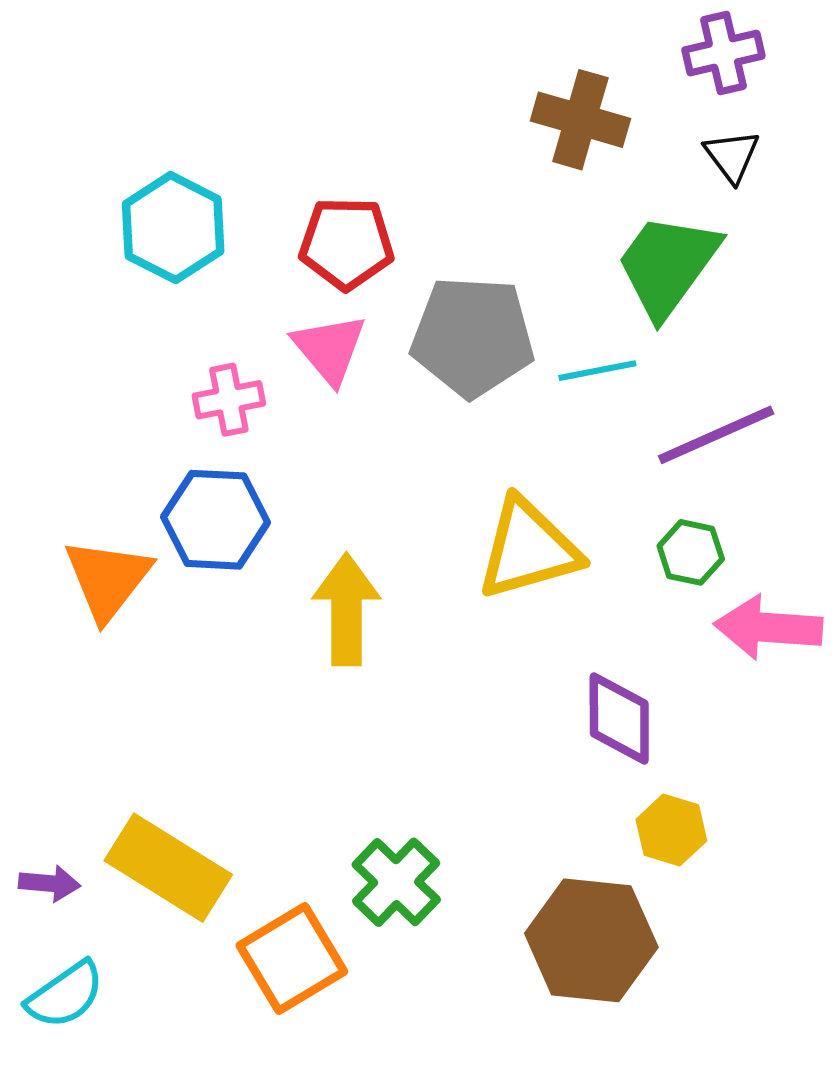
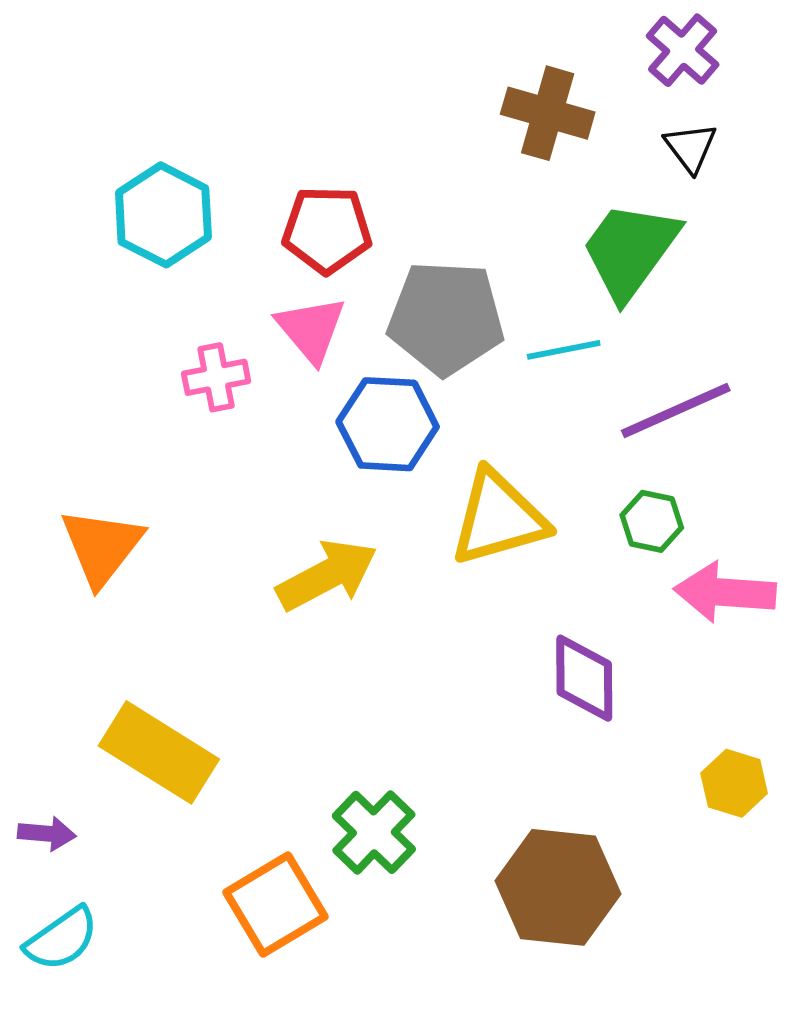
purple cross: (723, 53) -> (683, 50), turned -36
blue hexagon: (216, 520) -> (388, 424), moved
yellow arrow: (346, 609) -> (327, 575), turned 62
yellow hexagon: (671, 830) -> (734, 783), moved
yellow rectangle: (168, 868) -> (159, 752), moved

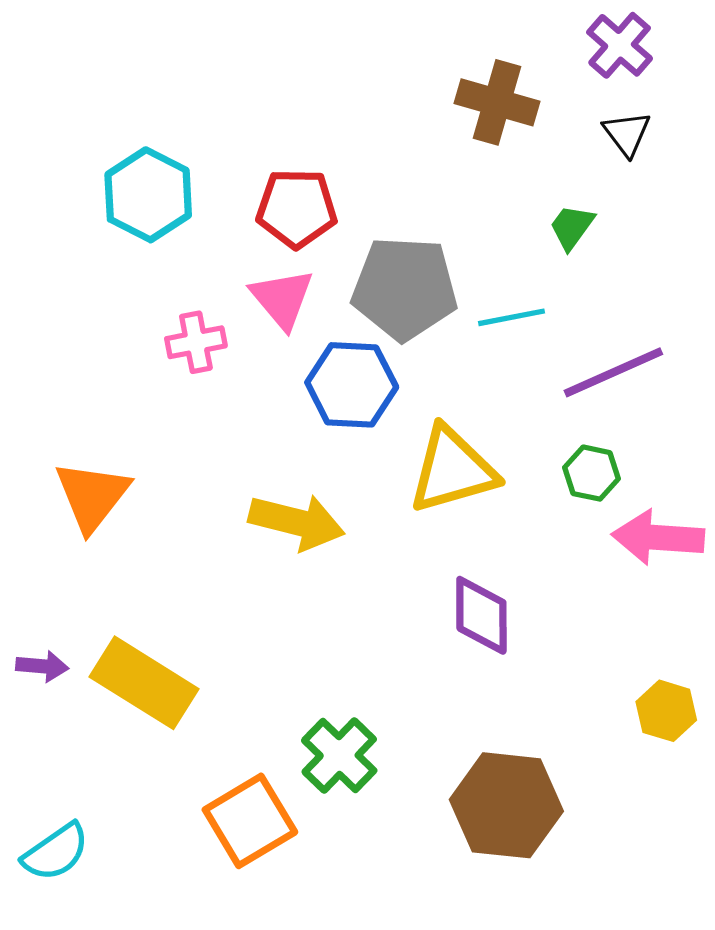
green trapezoid: (630, 250) -> (572, 227), size x0.5
yellow arrow: (327, 575) -> (297, 522), turned 42
purple diamond: (584, 678) -> (481, 615), moved
purple arrow: (47, 834) -> (42, 666), moved

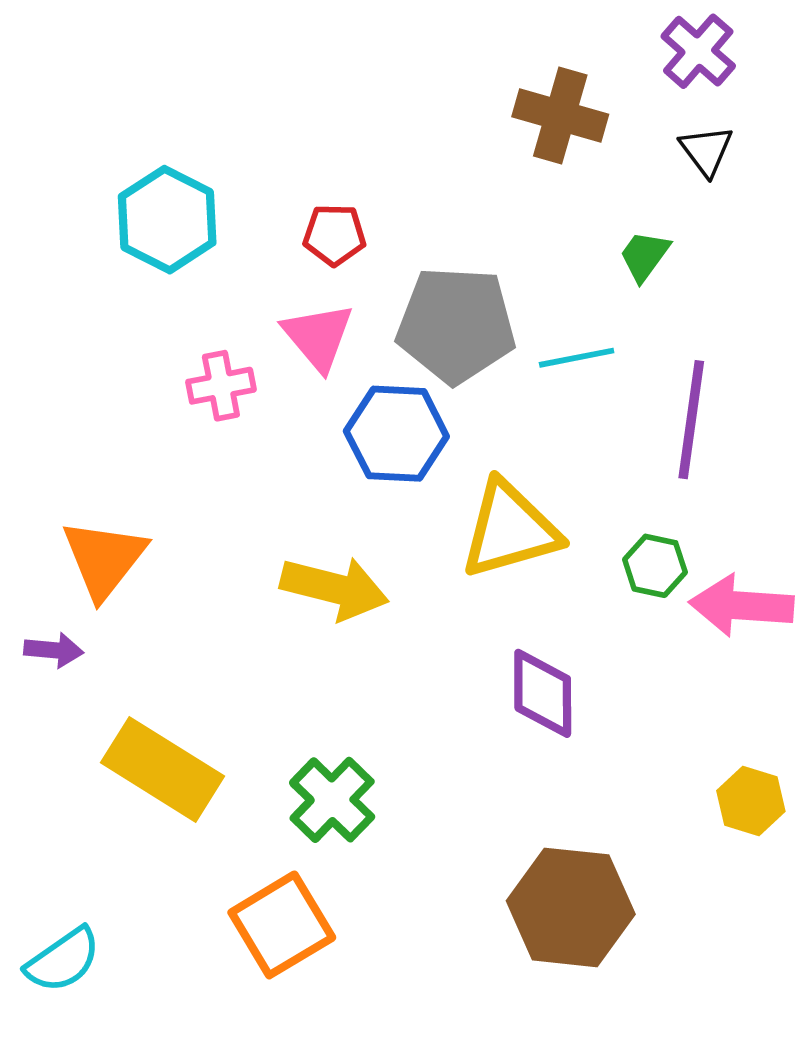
red pentagon: (297, 208) -> (334, 235), size x0.7
purple line: (613, 372) -> (691, 420), turned -58
green hexagon: (592, 473) -> (655, 566), moved
purple arrow: (42, 666) -> (54, 650), moved
green cross: (339, 755) -> (332, 800), moved

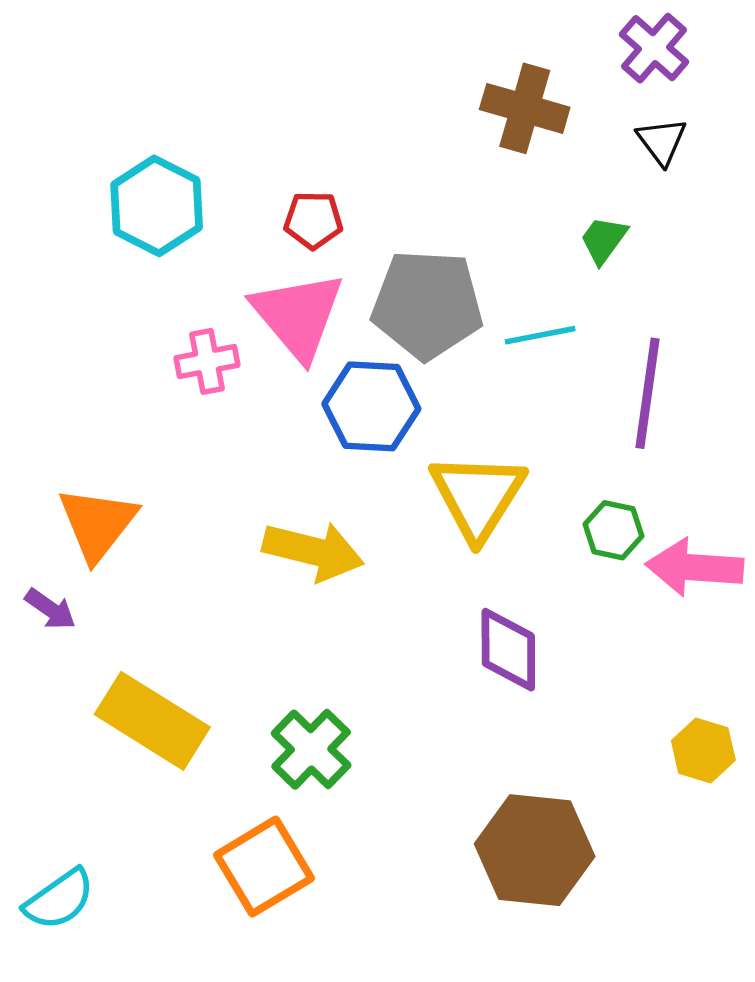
pink triangle: (318, 337) -> (298, 315), size x1.4
yellow triangle: (510, 530) -> (478, 496), turned -42
purple arrow: (54, 650) -> (50, 609), turned 30

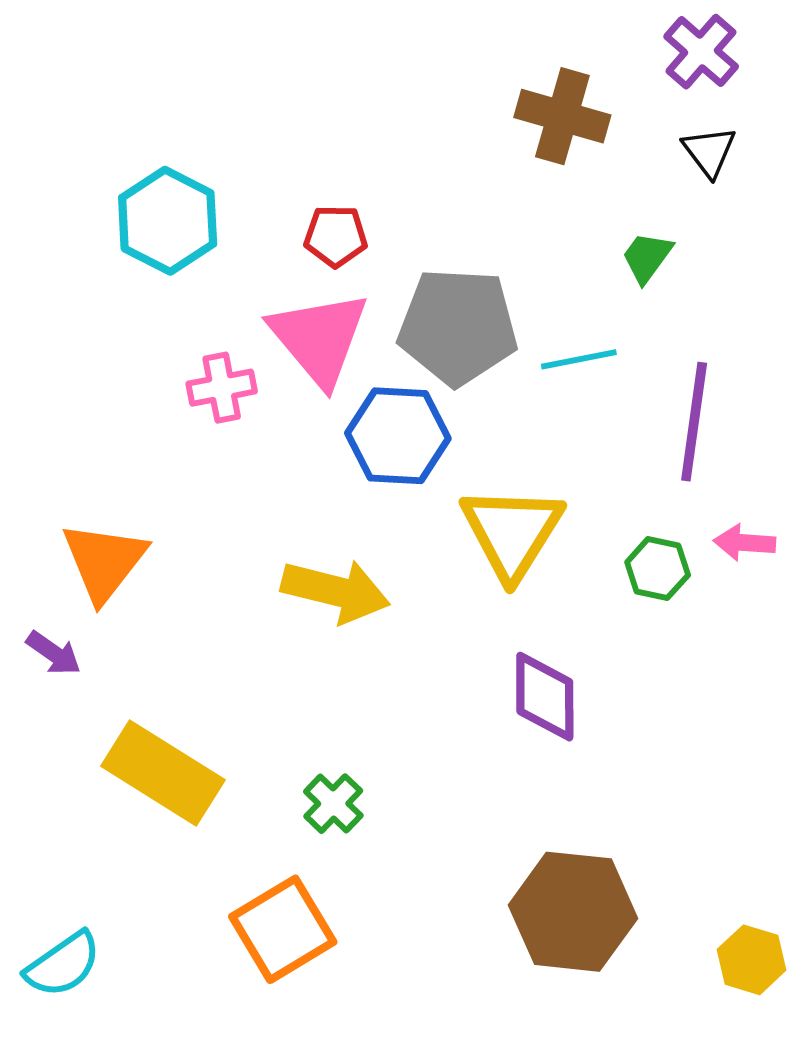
pink arrow: (695, 567) -> (745, 543), moved, size x0.6
green cross: (311, 749) -> (333, 804), size x0.7
yellow hexagon: (703, 750) -> (752, 960), moved

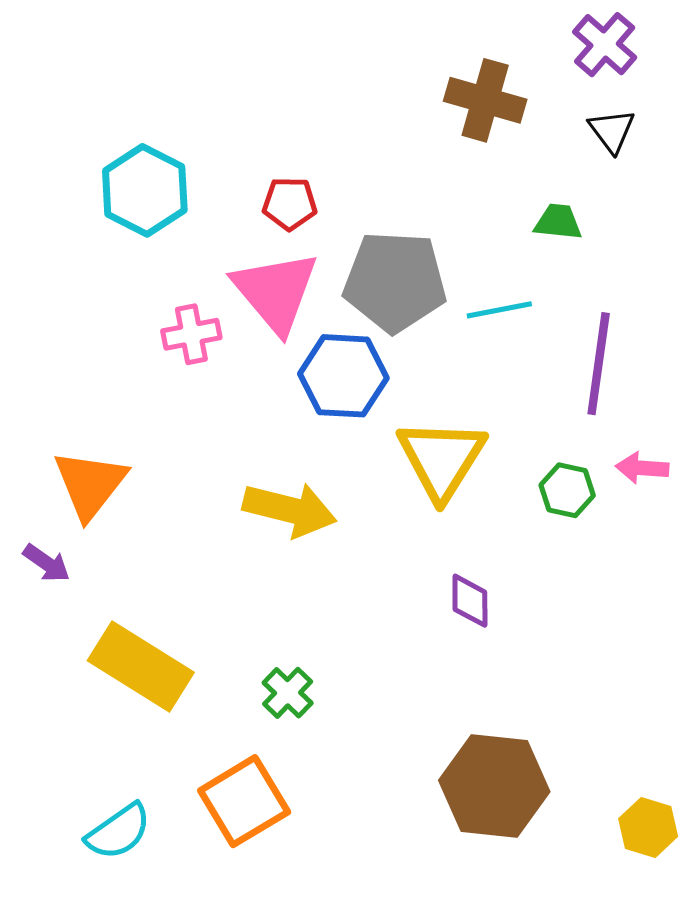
green trapezoid: (647, 257) -> (558, 222), turned 60
purple diamond: (545, 697) -> (470, 601), size x0.7
cyan semicircle: (63, 965) -> (118, 832), moved

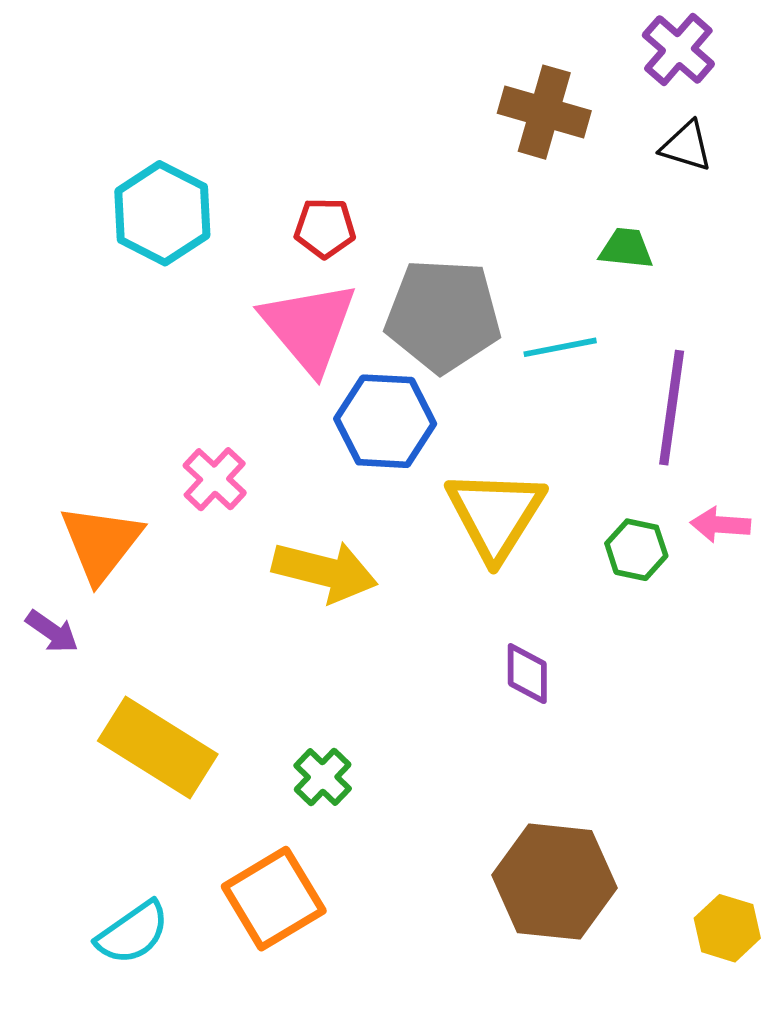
black triangle: (612, 131) -> (686, 146), turned -36
pink cross: (191, 334) -> (215, 479), moved, turned -36

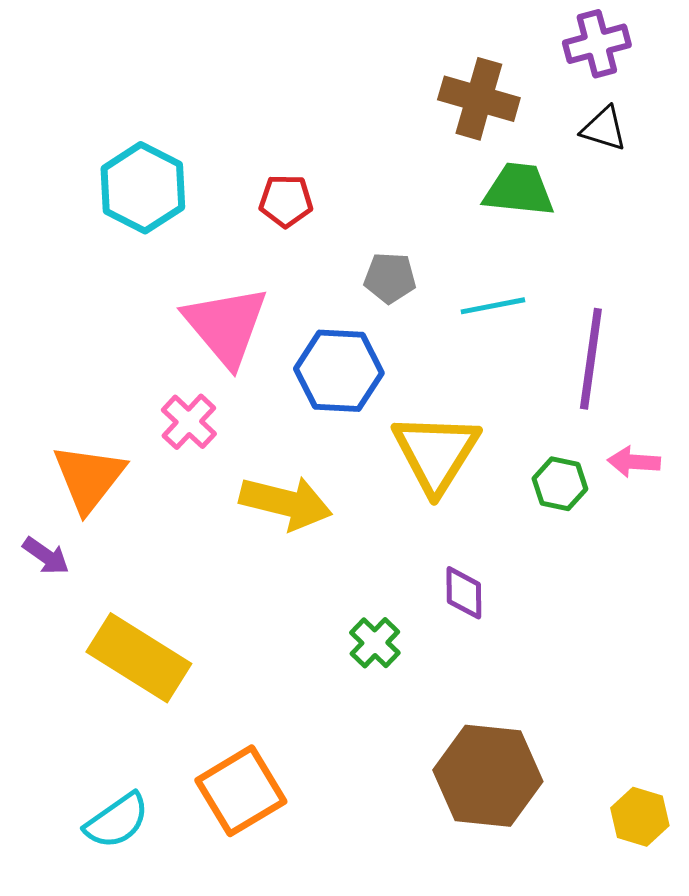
purple cross: (678, 50) -> (597, 44), turned 34
green trapezoid: (626, 248) -> (519, 190), moved, size x1.5
gray pentagon: (443, 316) -> (390, 278), size x0.5
pink triangle: (309, 327) -> (226, 326), moved
green cross: (323, 777) -> (375, 643), moved

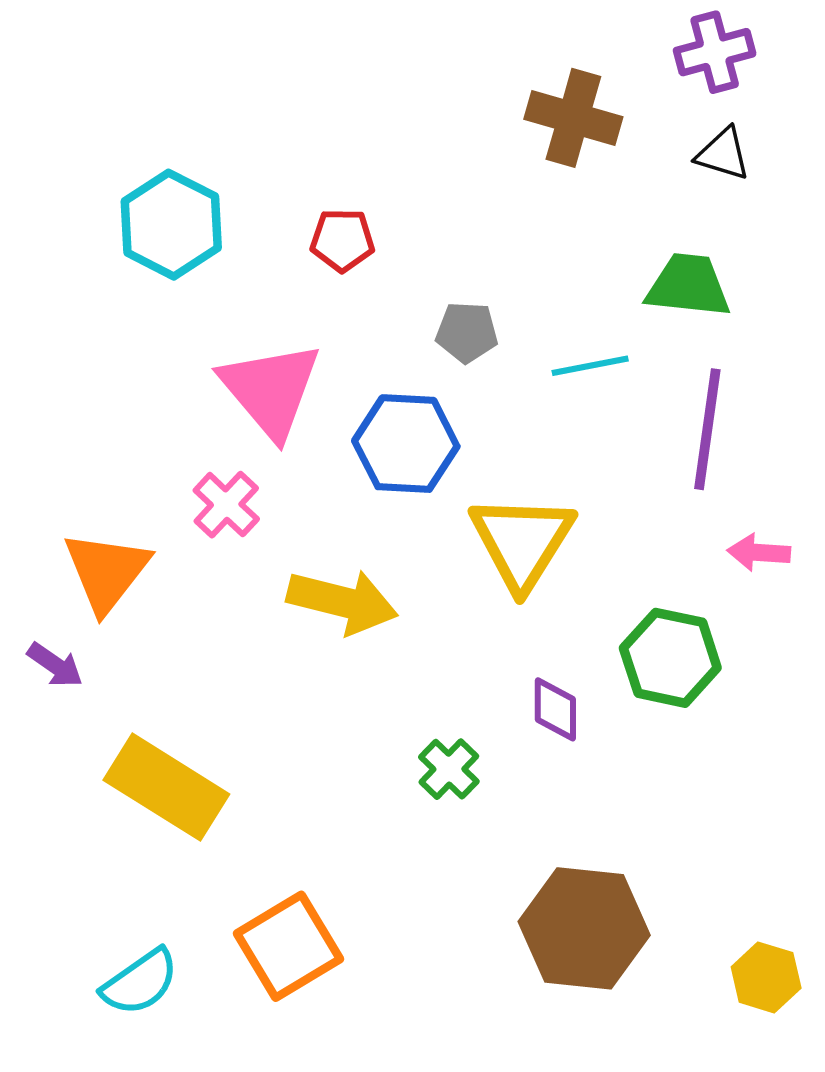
green trapezoid: (519, 190) -> (688, 286), moved
green hexagon: (560, 484) -> (670, 658), moved, size x1.5

